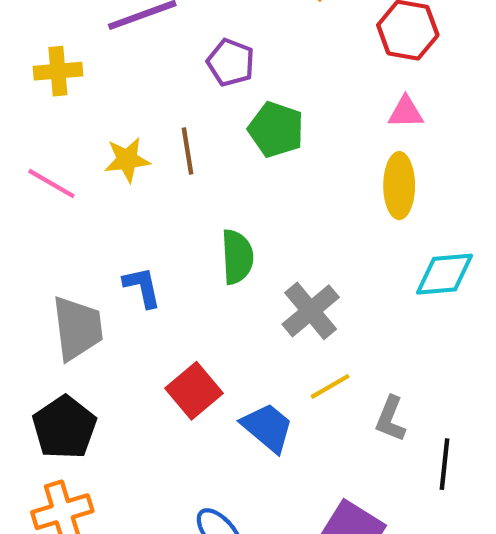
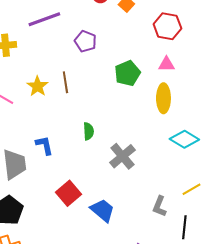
green pentagon: (276, 129) -> (127, 73), moved, turned 30
yellow star: (127, 160) -> (37, 86), turned -30
green semicircle: (237, 257) -> (88, 131), size x0.7
cyan diamond: (445, 274) -> (184, 139), turned 36
yellow line: (330, 386) -> (191, 189), moved

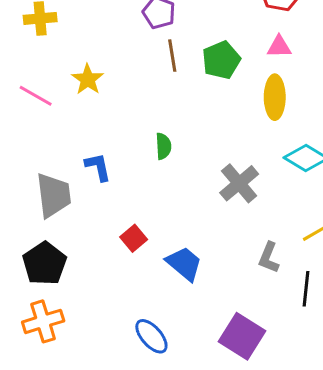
brown line: (65, 82) -> (172, 56), moved
gray cross: (122, 156) -> (239, 183), moved
red square: (68, 193) -> (134, 238), size x0.7

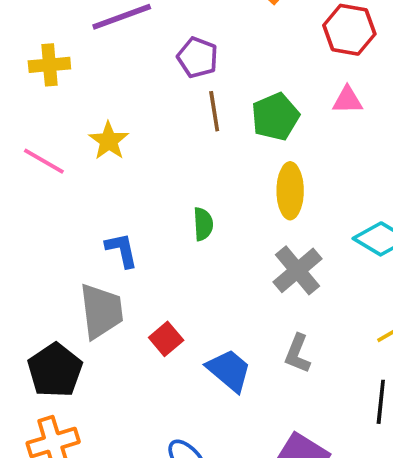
yellow ellipse: (275, 97) -> (290, 191), moved
gray trapezoid: (53, 195) -> (101, 311), moved
gray L-shape: (269, 258) -> (298, 354), moved

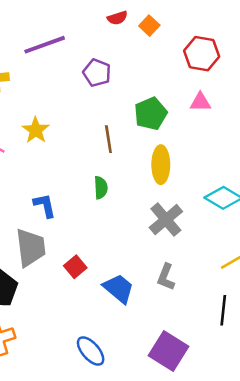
brown line: (214, 111) -> (108, 139), moved

